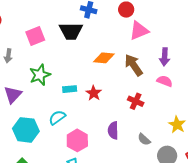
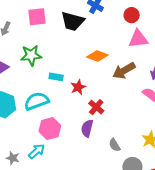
brown arrow: (134, 65) -> (124, 71), turned -100
red cross: (136, 101) -> (96, 107), moved
cyan semicircle: (57, 118) -> (37, 101), size x1.4

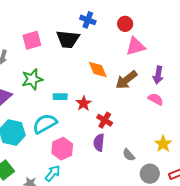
orange diamond: (97, 56) -> (98, 69), turned 55

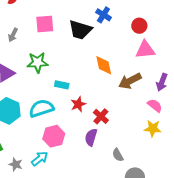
red star: (84, 103) -> (78, 104), moved
yellow star: (163, 144) -> (153, 128), moved, turned 30

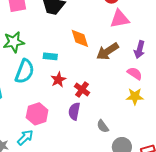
cyan rectangle: (62, 85) -> (50, 56), moved
cyan semicircle: (41, 108) -> (25, 71), moved, turned 135

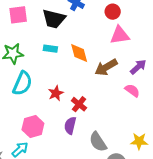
purple arrow: (140, 50) -> (138, 67), turned -150
cyan rectangle: (50, 56) -> (50, 49), moved
yellow star: (135, 96) -> (139, 141), moved
gray semicircle: (103, 126) -> (98, 142), size x1.5

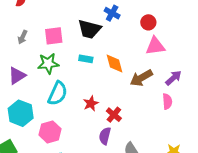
pink square: (18, 15) -> (54, 36), moved
pink semicircle: (132, 90) -> (167, 101), turned 49
pink hexagon: (33, 126) -> (50, 132), moved

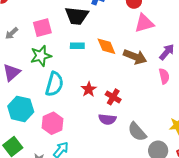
gray arrow: (23, 37) -> (12, 33), turned 32
brown arrow: (141, 78) -> (135, 57), turned -120
purple semicircle: (105, 136) -> (107, 119), turned -90

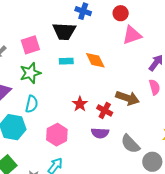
brown arrow: (135, 57) -> (127, 98), moved
cyan semicircle: (54, 84) -> (32, 104), moved, size x0.7
pink hexagon: (52, 123) -> (57, 135), moved

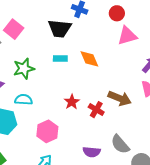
pink square: (30, 45) -> (14, 29), moved, turned -36
cyan semicircle: (32, 104) -> (24, 100), turned -102
purple semicircle: (100, 133) -> (92, 152), moved

